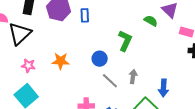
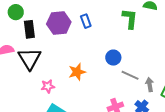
green L-shape: (125, 41) -> (130, 19), moved
gray arrow: (133, 77) -> (150, 85), moved

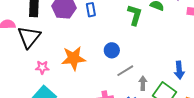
orange star: (77, 72) -> (74, 58), size x1.4
gray line: (130, 75) -> (125, 71), turned -66

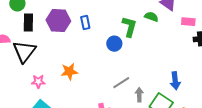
blue circle: (112, 50) -> (114, 44), moved
orange star: (74, 58) -> (69, 72), size x0.7

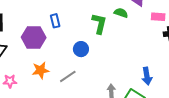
purple hexagon: (58, 21) -> (34, 37), moved
blue circle: (114, 44) -> (81, 49), moved
gray line: (121, 83) -> (68, 76), moved

